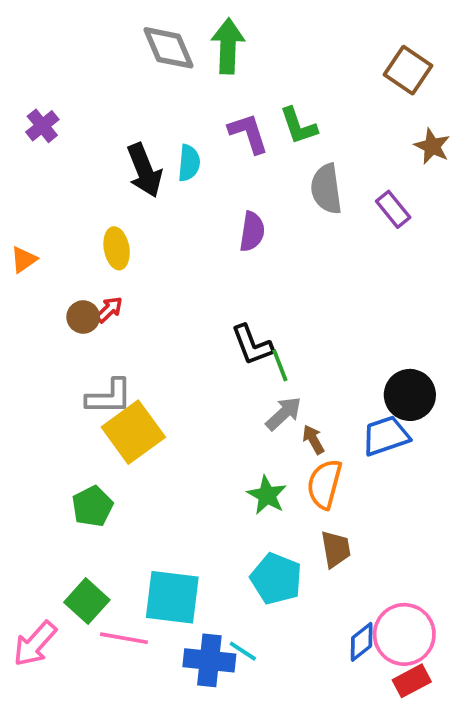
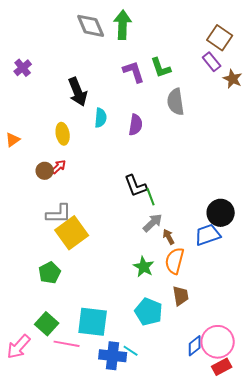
cyan semicircle: (189, 163) -> (101, 118), moved
purple rectangle: (393, 209) -> (212, 62), moved

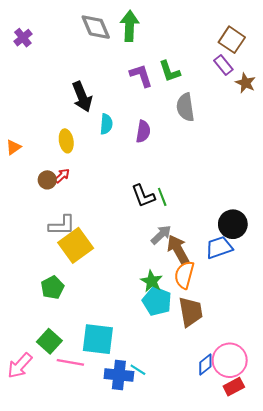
purple cross: (23, 68) -> (23, 38), moved
green line: (151, 197) -> (162, 197), moved
brown arrow: (169, 237) -> (178, 250), size x1.8
brown trapezoid: (181, 296) -> (191, 312), size x1.4
cyan pentagon: (149, 312) -> (157, 301), moved

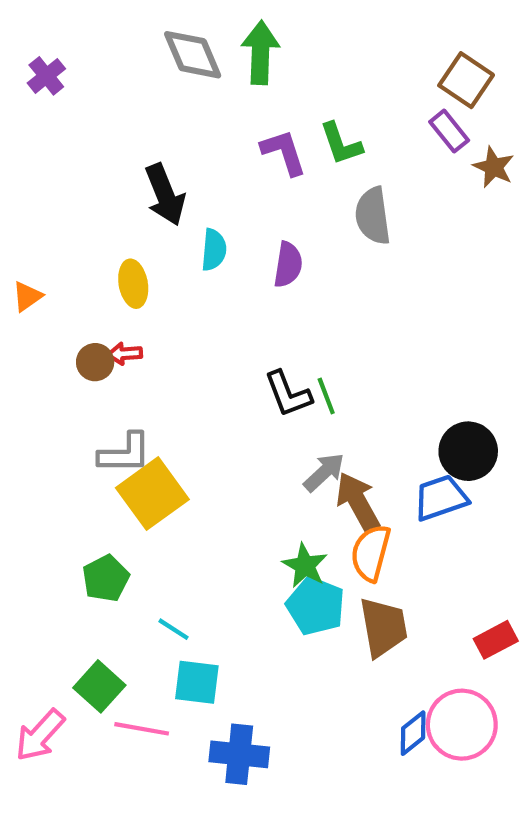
red arrow: (62, 176) -> (125, 354), turned -140
cyan square: (98, 339) -> (197, 682), size x0.7
cyan line: (138, 370) -> (174, 629), moved
red rectangle: (234, 387) -> (496, 640), moved

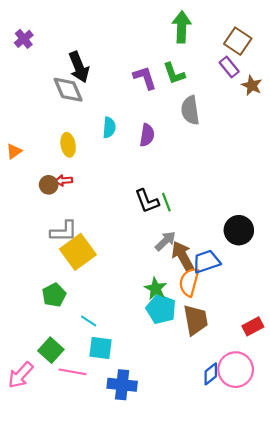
green arrow: (260, 53) -> (182, 27), moved
gray diamond: (193, 55) -> (68, 90), moved
black arrow: (165, 195) -> (79, 67), moved
blue trapezoid: (441, 498) -> (206, 262), moved

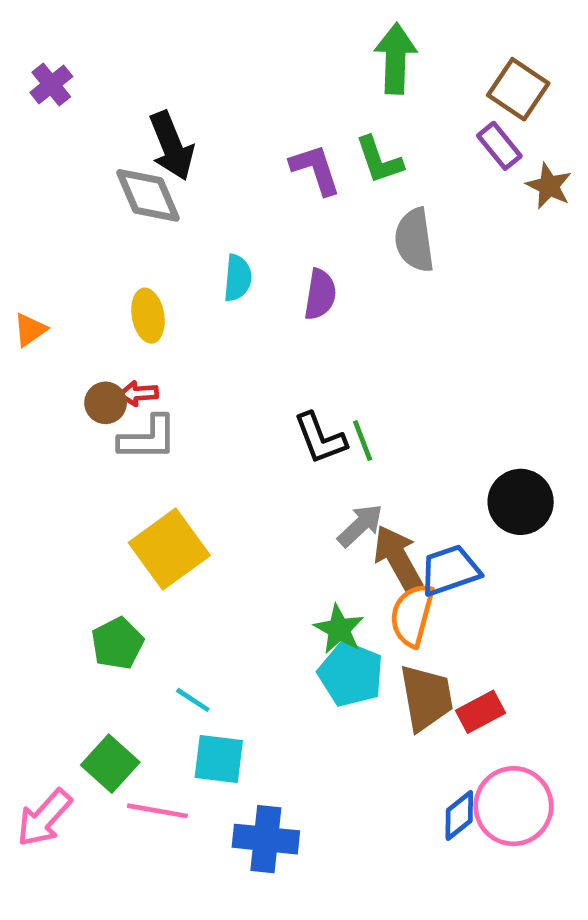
gray L-shape: (64, 231) -> (148, 438), moved
red rectangle: (253, 326) -> (480, 712), moved

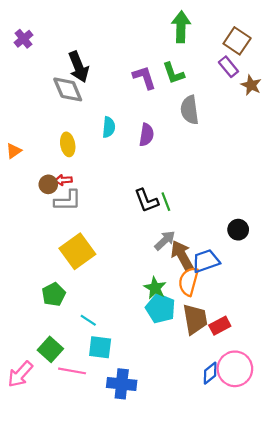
black circle: (521, 502) -> (238, 230), size x0.7

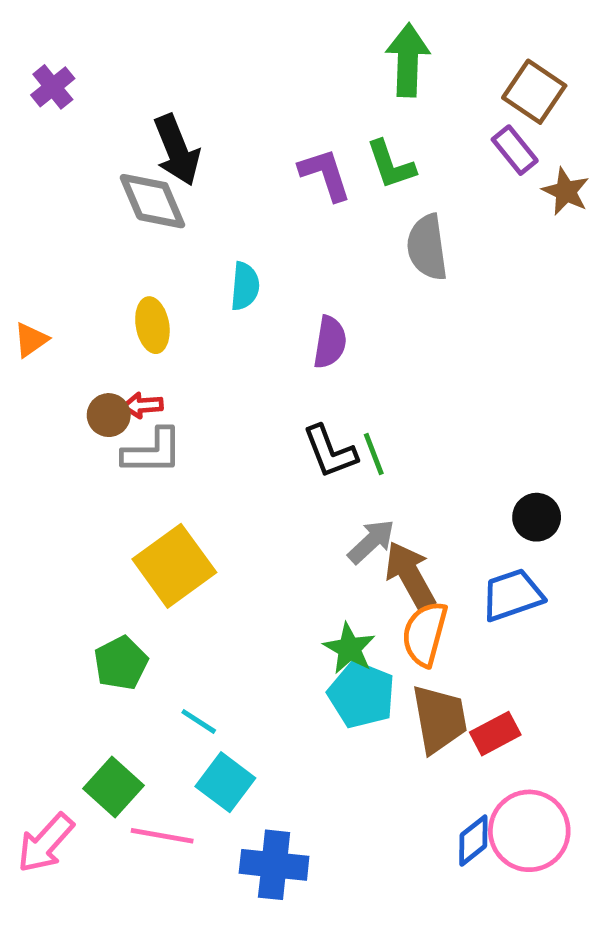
purple semicircle: (146, 135) -> (330, 342), moved
blue trapezoid: (206, 261) -> (512, 595), moved
cyan square: (100, 347) -> (225, 782), turned 30

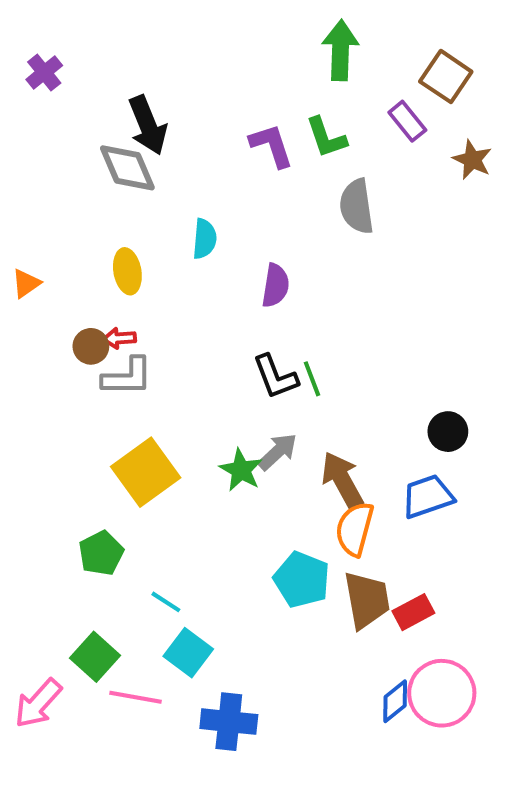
purple rectangle: (515, 150) -> (407, 121), moved
gray arrow: (371, 541) -> (278, 452), moved
green star: (349, 648) -> (241, 470), moved

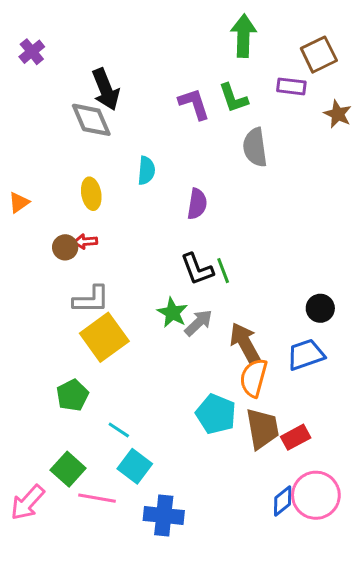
brown square: (446, 77) -> (319, 55), turned 30
purple rectangle: (407, 121) -> (291, 86), turned -44
gray L-shape: (127, 377) -> (91, 300), moved
green star: (241, 470) -> (172, 313), moved

